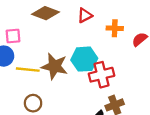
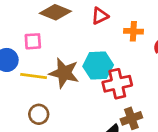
pink square: (13, 36) -> (33, 41), moved

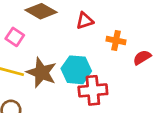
pink square: (33, 41) -> (15, 37), turned 30

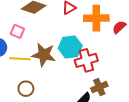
orange cross: (116, 40) -> (96, 18), size x1.6

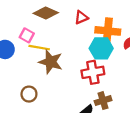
cyan hexagon: (70, 47) -> (101, 48), moved
yellow line: (20, 59) -> (39, 48), moved

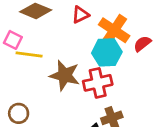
orange cross: (108, 31) -> (114, 30), turned 30
brown star: (51, 62) -> (65, 75), moved

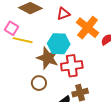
cyan hexagon: (107, 52) -> (59, 44), moved
brown circle: (19, 113) -> (39, 83), moved

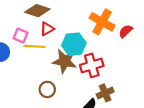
red triangle: (63, 14) -> (47, 29), moved
brown circle: (39, 83) -> (47, 89), moved

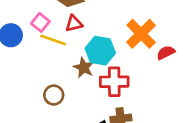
brown star: (65, 61) -> (84, 68), size x0.7

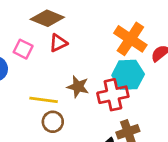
yellow line: (53, 40) -> (44, 100), moved
cyan hexagon: (100, 51) -> (128, 75), moved

